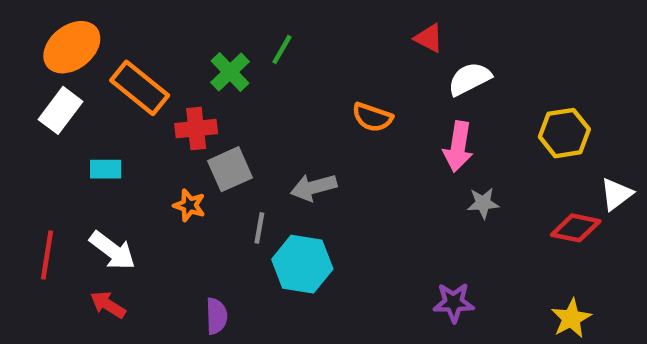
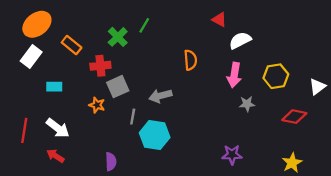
orange rectangle: (140, 88) -> (72, 45), size x0.7
orange semicircle: (372, 117) -> (190, 60), turned -114
yellow hexagon: (564, 133) -> (276, 76), moved
white triangle: (616, 194) -> (317, 87), moved

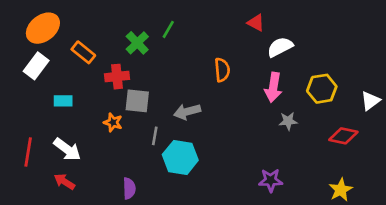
gray square: (118, 87) -> (137, 101), turned 30

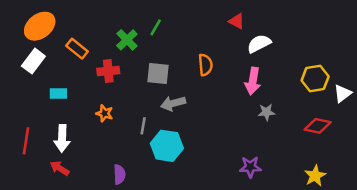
yellow hexagon: (322, 89) -> (315, 79), moved
gray square: (137, 101) -> (158, 74), moved
white arrow: (67, 149) -> (62, 138), turned 55

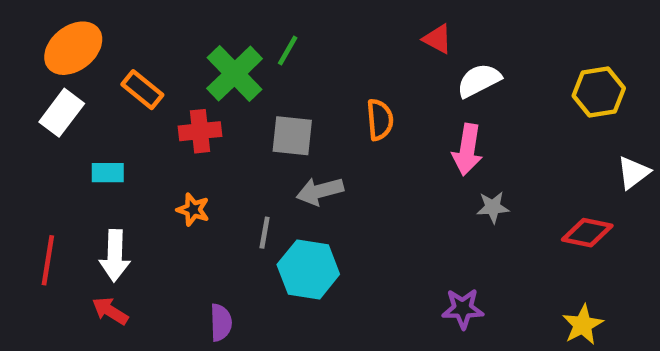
green cross: (127, 40) -> (235, 74), size x1.4
yellow hexagon: (315, 79) -> (599, 92), moved

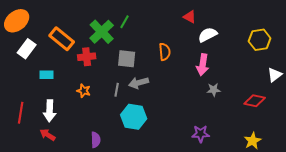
orange ellipse: (73, 48) -> (17, 21), moved
orange rectangle: (142, 90) -> (62, 39), size x1.4
gray line: (265, 233) -> (117, 90), moved

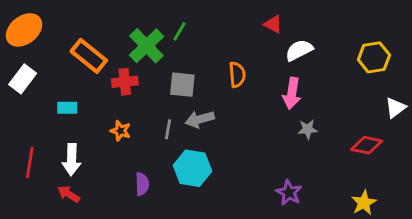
white rectangle: (27, 49) -> (23, 79), moved
purple star: (201, 134) -> (289, 193), turned 30
purple semicircle: (96, 140) -> (142, 184), moved

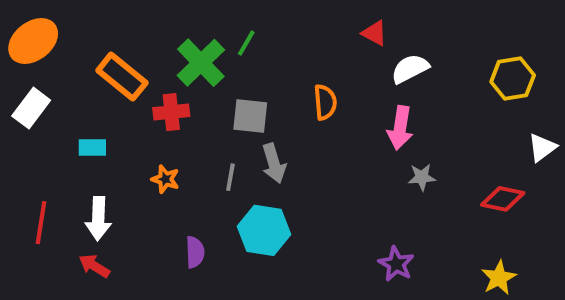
gray arrow: (200, 119) -> (274, 163), turned -92

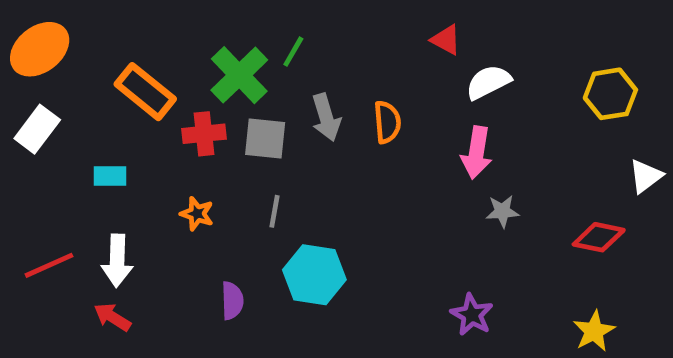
gray square: (250, 116) -> (265, 138), moved
gray arrow: (274, 163) -> (326, 117), moved
red line: (41, 223) -> (49, 265), turned 57

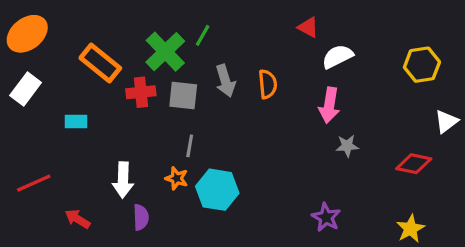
orange star: (197, 214) -> (177, 178), moved
white arrow: (117, 261) -> (123, 180), moved
purple semicircle: (232, 301) -> (141, 217), moved

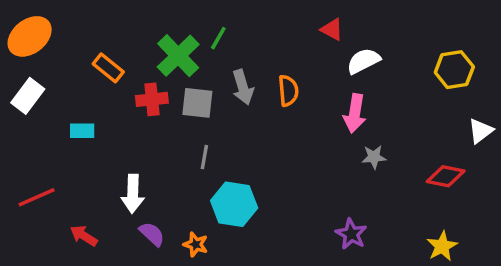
orange rectangle: (100, 63) -> (108, 68), size x0.7
orange star: (177, 178) -> (196, 244), moved
purple semicircle: (141, 217) -> (152, 234), turned -45

